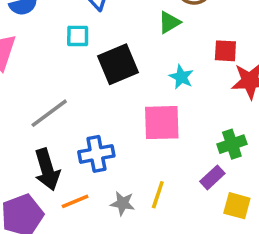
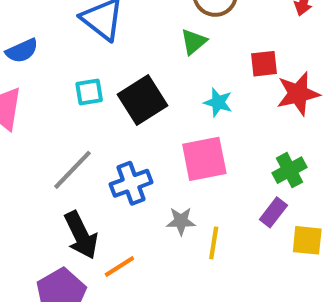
cyan square: (78, 36) -> (89, 92), moved
blue cross: (96, 154) -> (131, 183), moved
gray star: (123, 203) -> (181, 221), moved

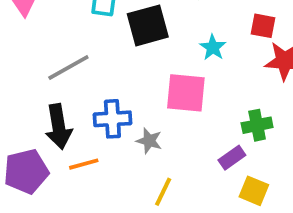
blue cross: (131, 183) -> (112, 119), moved
yellow line: (214, 243) -> (163, 192), moved

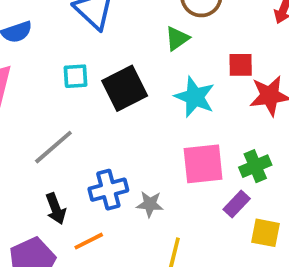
cyan star: (213, 47) -> (195, 97), size x1.5
pink square: (186, 93) -> (203, 164), moved
black arrow: (59, 127) -> (56, 209), size x0.7

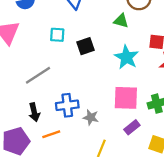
green triangle: (177, 38) -> (121, 21), turned 42
black square: (125, 88) -> (85, 46), size x0.7
purple rectangle: (237, 204) -> (132, 127), moved

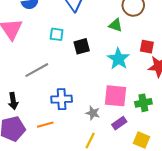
black arrow: (34, 112) -> (13, 101), moved
gray star: (91, 117) -> (93, 113), moved

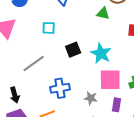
black square: (82, 46) -> (73, 50), moved
cyan star: (118, 59) -> (101, 53), moved
purple rectangle: (119, 123) -> (116, 105), turned -40

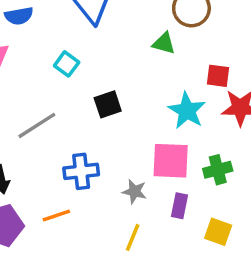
cyan square: (49, 28) -> (67, 64), turned 32
cyan star: (101, 53) -> (187, 111), moved

